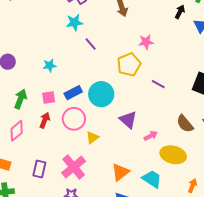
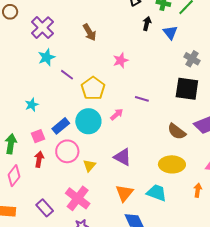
yellow pentagon: (129, 65) -> (93, 88), moved
purple triangle: (128, 120) -> (123, 157), moved
pink arrow: (151, 136) -> (117, 114), moved
purple rectangle: (39, 169) -> (45, 208), turned -42

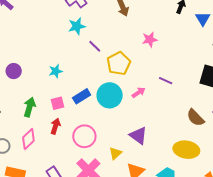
pink circle: (67, 151) -> (84, 136), moved
yellow triangle: (89, 166) -> (115, 153), moved

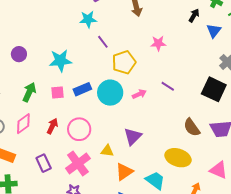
cyan star: (56, 71) -> (60, 61), size x1.6
red arrow: (55, 126) -> (52, 126), moved
purple triangle: (138, 135) -> (133, 136), turned 30
yellow triangle: (115, 153) -> (107, 151), turned 40

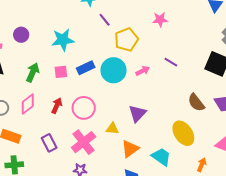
yellow ellipse: (178, 158) -> (183, 133), turned 40

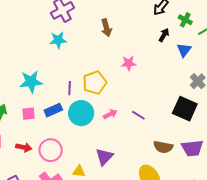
purple line: (105, 20) -> (70, 88), moved, turned 40
purple line: (171, 62) -> (138, 115), moved
brown semicircle: (196, 103) -> (163, 147), turned -42
red arrow: (57, 106) -> (24, 147), turned 77

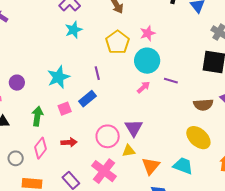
yellow pentagon: (95, 83) -> (118, 42), moved
cyan circle: (81, 113) -> (147, 61), moved
pink circle: (51, 150) -> (108, 136), moved
purple triangle: (104, 157) -> (134, 128), moved

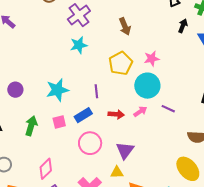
pink circle: (108, 136) -> (90, 143), moved
red arrow: (69, 142) -> (116, 114), moved
pink diamond: (40, 148) -> (46, 169), moved

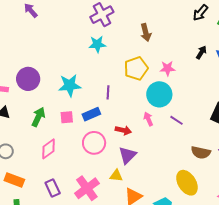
black arrow: (183, 26) -> (201, 52), moved
purple circle: (15, 90) -> (28, 79), size x1.5
pink arrow: (140, 112) -> (148, 119), turned -88
red arrow: (116, 114) -> (123, 130), moved
pink diamond: (46, 169) -> (49, 149), moved

